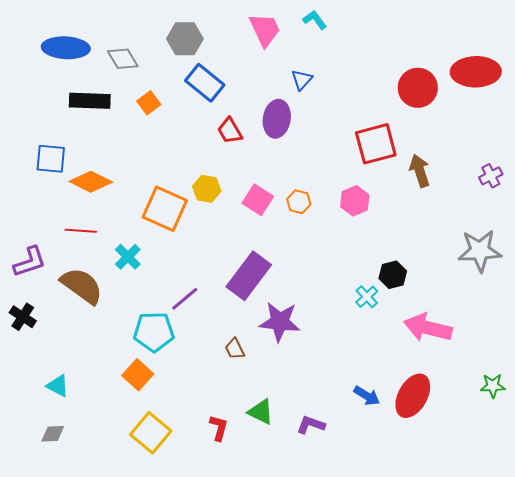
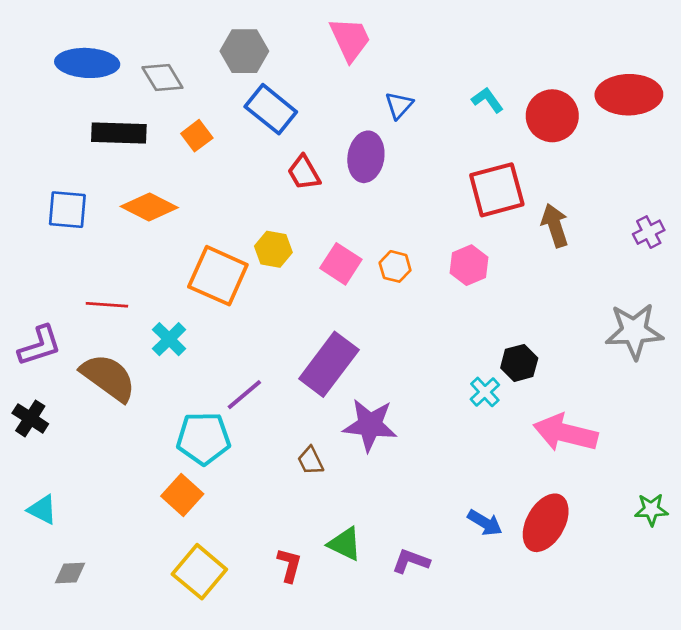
cyan L-shape: (315, 20) -> (488, 100), moved
orange diamond: (91, 182) -> (149, 207), moved
cyan triangle: (58, 386) -> (42, 510), moved

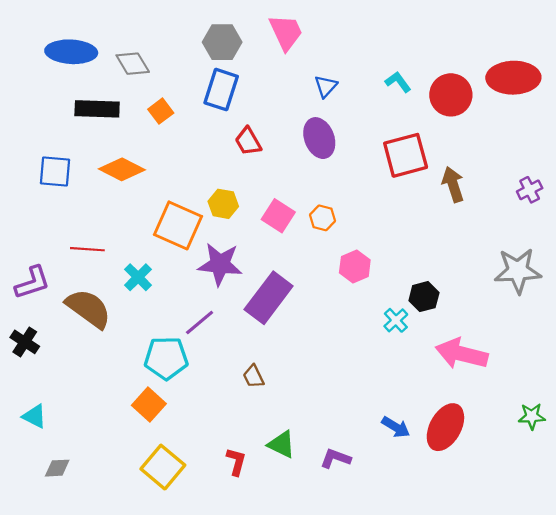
gray hexagon: (244, 51) -> (222, 42), moved
blue rectangle: (271, 109) -> (221, 90), turned 69
purple ellipse: (366, 157) -> (319, 138), moved, turned -30
pink hexagon: (469, 265) -> (355, 266), moved
purple star: (370, 425) -> (220, 264), moved

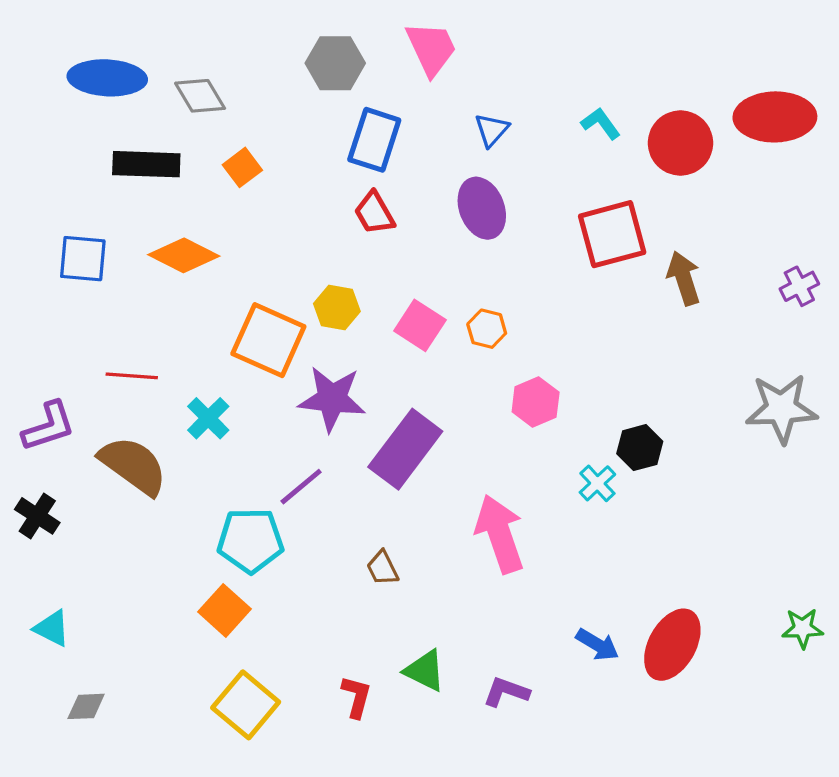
blue rectangle: (221, 90) -> (374, 140), moved
pink arrow: (462, 354) -> (500, 534), moved, turned 57

